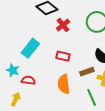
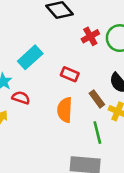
red cross: (63, 25) -> (90, 36), moved
brown rectangle: (87, 72) -> (97, 99), turned 64

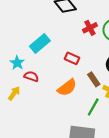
orange semicircle: (65, 110) -> (67, 88), turned -132
green line: (97, 133) -> (93, 107), turned 42

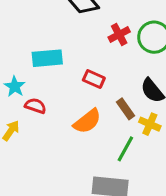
cyan rectangle: (40, 43) -> (47, 58), turned 36

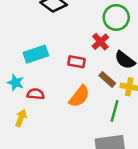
red cross: (119, 34) -> (100, 42), moved

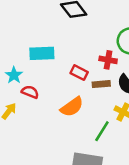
red cross: (100, 42) -> (108, 60), turned 35
brown rectangle: (107, 79) -> (101, 84), moved, turned -63

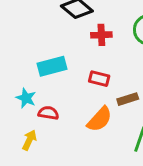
red cross: (108, 60) -> (101, 35), moved
brown rectangle: (101, 84) -> (128, 99), moved

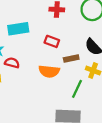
orange semicircle: (100, 119) -> (49, 71), turned 48

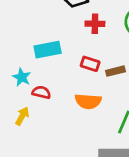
brown rectangle: (71, 59) -> (115, 71), moved

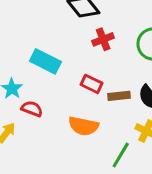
red cross: (95, 24) -> (103, 39), turned -30
cyan rectangle: (48, 50) -> (45, 61), turned 30

